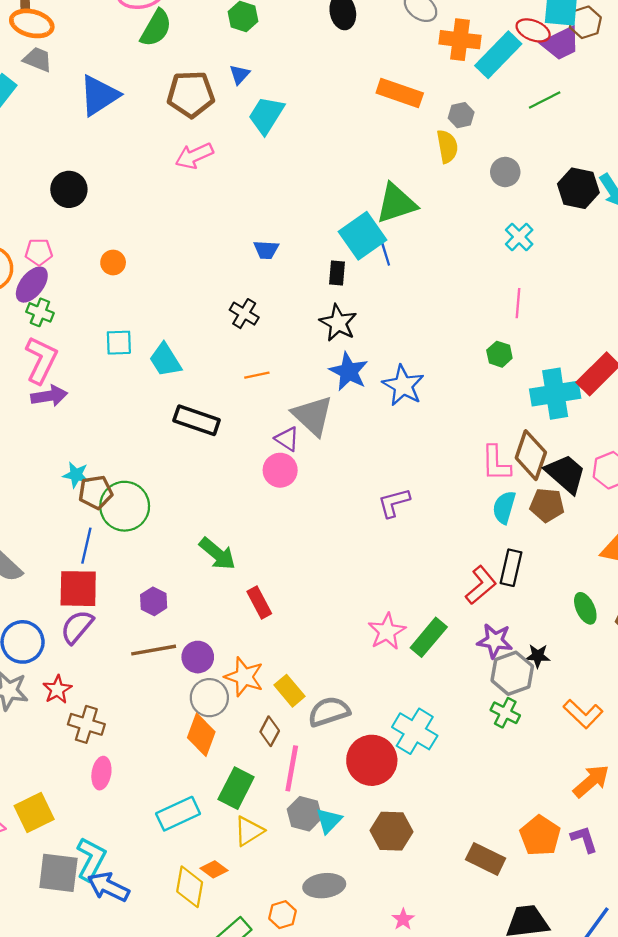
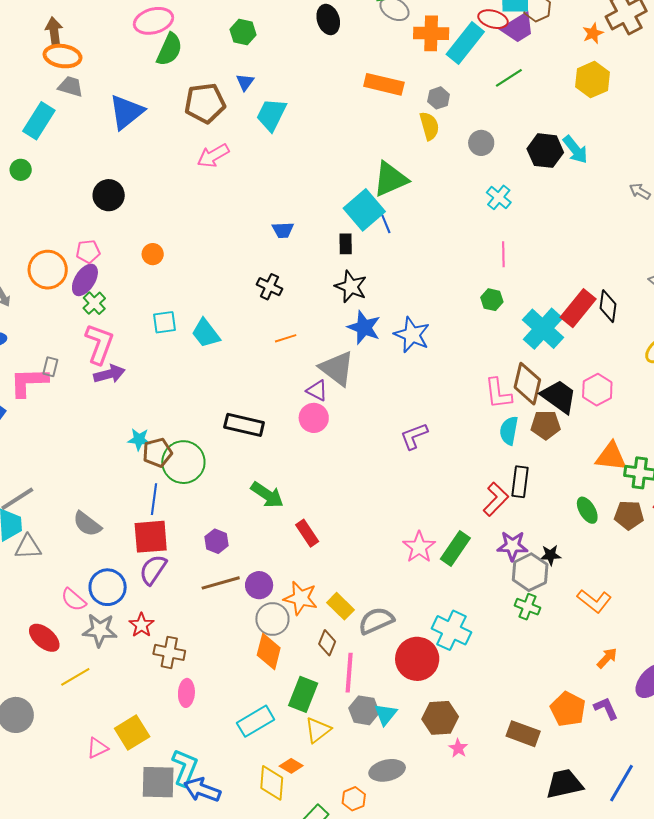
green cross: (40, 312) -> (94, 303), turned 30
cyan cross: (555, 394) -> (543, 329), turned -33
black rectangle: (197, 420) -> (244, 425), moved
orange arrow: (591, 781) -> (607, 658), size x0.7
pink star: (403, 919) -> (458, 748), moved

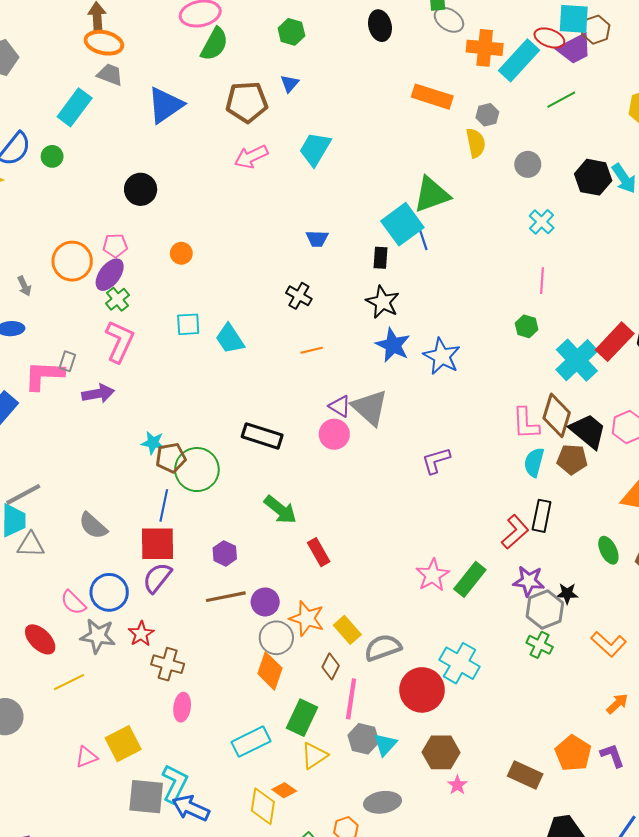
cyan trapezoid: (271, 115) -> (315, 149), moved
gray triangle: (337, 368) -> (370, 408), moved
purple arrow: (109, 374) -> (98, 394), moved

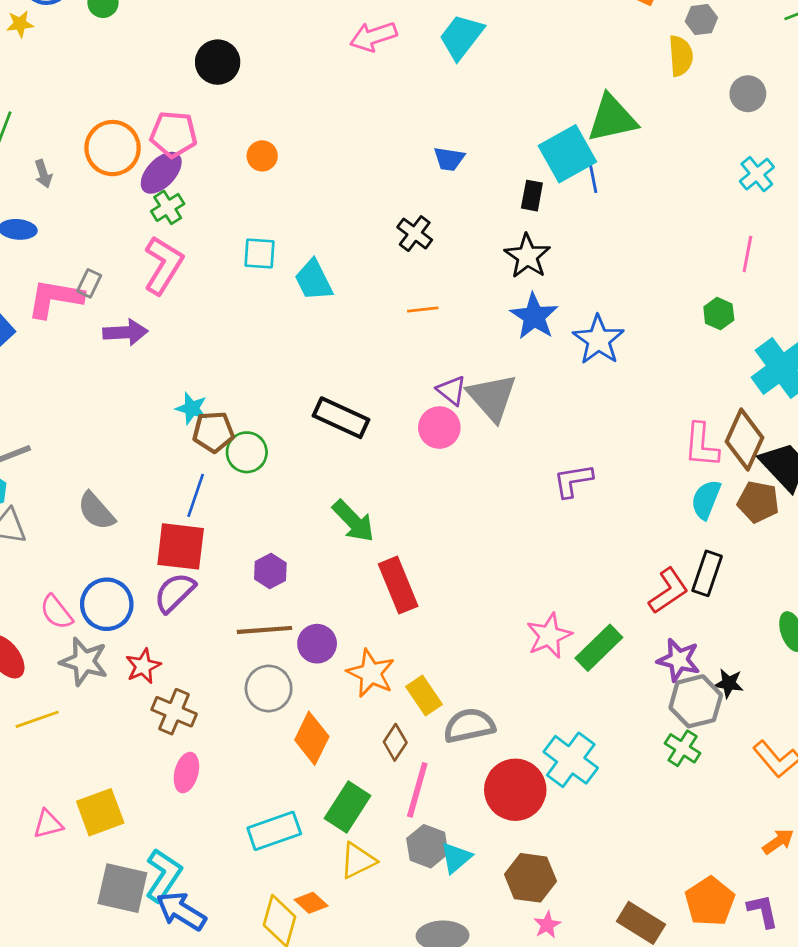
pink pentagon: (115, 246) -> (174, 134), size x1.4
green circle: (197, 470) -> (247, 452), size x0.7
red rectangle: (319, 552) -> (398, 585), size x1.4
gray circle: (276, 638) -> (269, 689), moved

